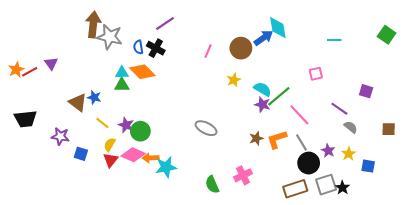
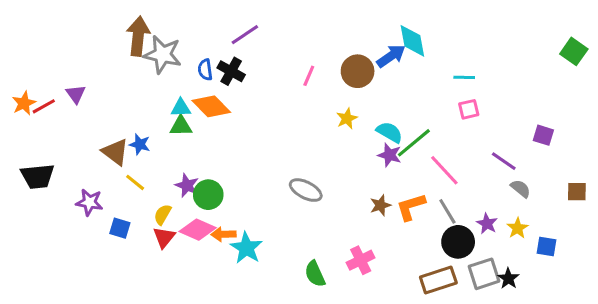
cyan line: (334, 40) -> (464, 77), moved
yellow line: (102, 123) -> (135, 182), moved
cyan star: (166, 167) -> (246, 248), turned -30

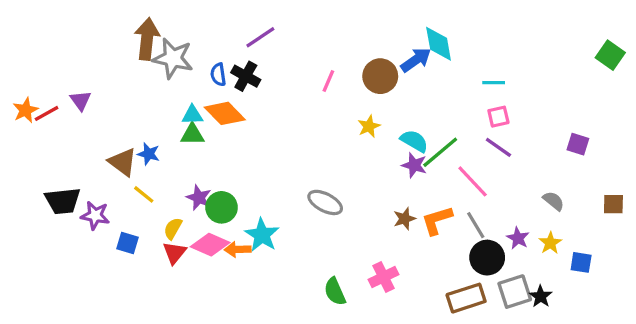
purple line: (504, 161) -> (498, 147), moved
black trapezoid: (38, 176) -> (63, 201), moved
cyan star: (246, 248) -> (262, 235), moved

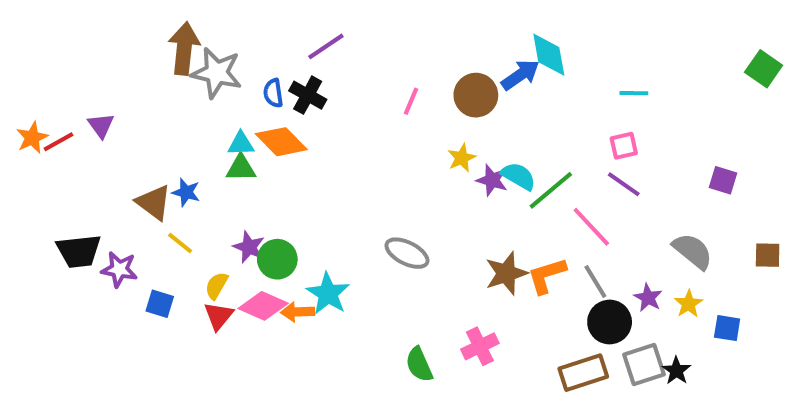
cyan line: (494, 83) -> (634, 93), moved
purple star: (414, 165) -> (492, 180), moved
gray semicircle: (554, 201) -> (693, 251), size x1.5
brown star: (405, 219) -> (506, 273), size x1.5

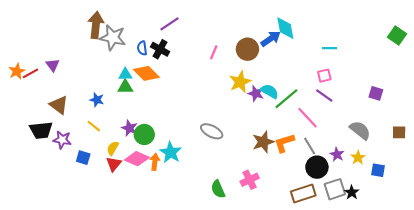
yellow star: (462, 158) -> (240, 82), size x1.5
brown triangle: (154, 202) -> (59, 105), moved
orange arrow: (298, 312) -> (155, 162), turned 98

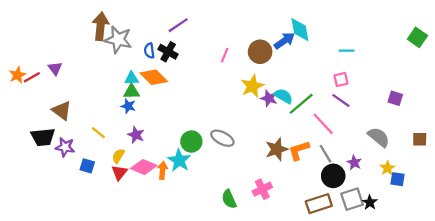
blue star: (97, 100) -> (128, 106), moved
green circle: (144, 134) -> (191, 142), moved
yellow star: (358, 158) -> (388, 168), moved

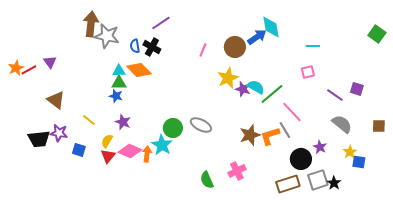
purple line: (341, 101) -> (335, 95), moved
black trapezoid: (43, 137) -> (39, 139), moved
gray line: (325, 154) -> (285, 130), moved

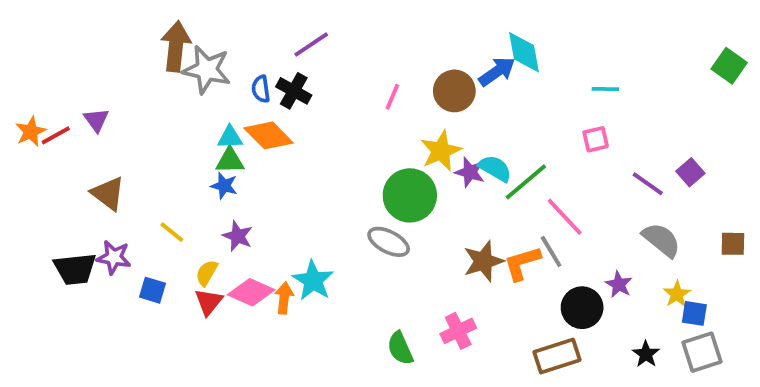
purple square: (357, 89) -> (690, 172), turned 32
green circle: (173, 128) -> (410, 195), moved, size x1.4
gray square: (318, 180) -> (702, 352), moved

